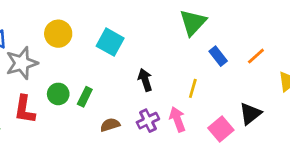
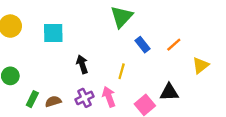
cyan square: (110, 42) -> (53, 33), turned -30
green rectangle: (85, 97) -> (32, 99), moved
black triangle: (250, 114) -> (169, 92), turned 36

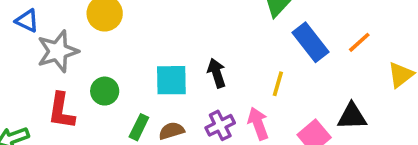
cyan square: (53, 33) -> (171, 80), moved
blue rectangle: (142, 45) -> (310, 42), size x1.5

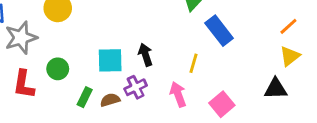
orange line: (359, 42) -> (288, 26), moved
black triangle: (352, 116) -> (276, 89), moved
purple cross: (220, 125) -> (136, 87), moved

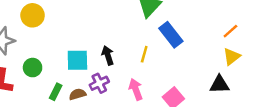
yellow line: (194, 63) -> (144, 54), moved

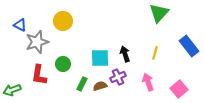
blue rectangle: (171, 35) -> (189, 46), moved

